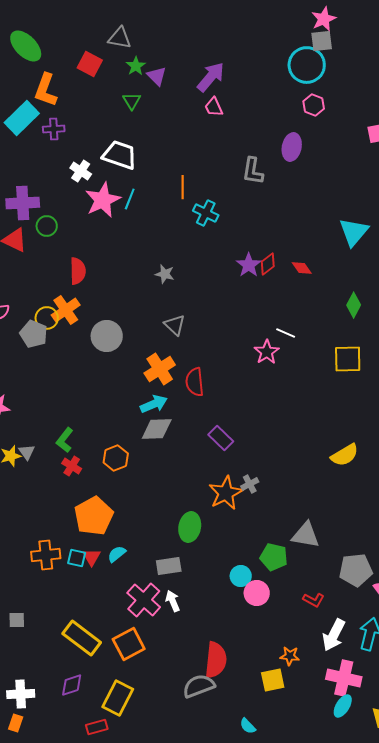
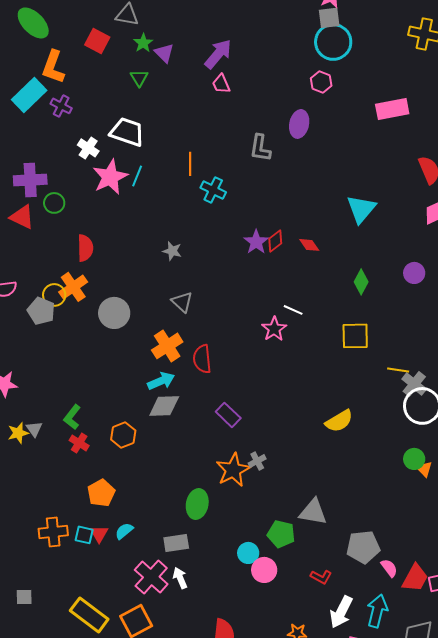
cyan circle: (307, 65) -> (333, 42), moved
purple cross: (54, 129) -> (61, 106), turned 30
yellow semicircle: (345, 455) -> (339, 421), moved
orange pentagon: (94, 516) -> (101, 493), size x0.7

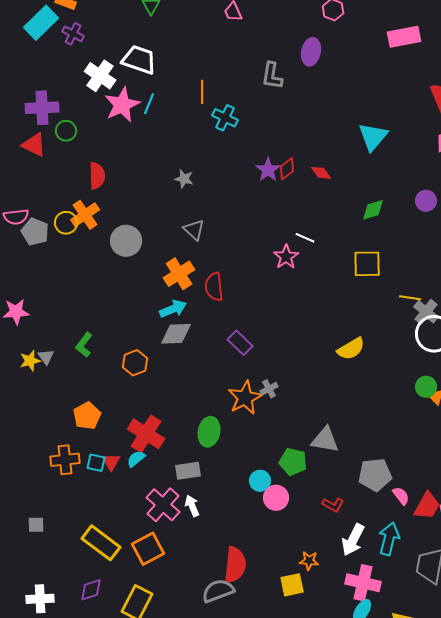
white cross: (88, 148) -> (100, 76), size x1.4
green diamond: (361, 282) -> (373, 210), turned 45
gray pentagon: (41, 311) -> (35, 232), moved
red cross: (79, 443) -> (146, 434), moved, size x1.8
orange pentagon: (101, 493) -> (87, 416), moved

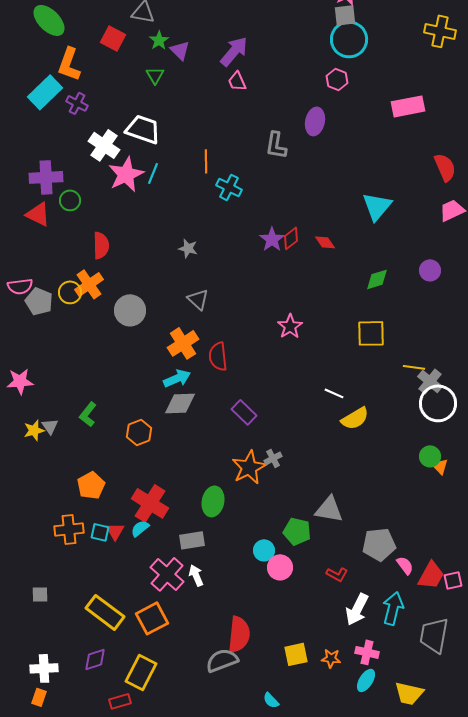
white line: (305, 238) -> (334, 393), moved
orange star: (309, 561) -> (331, 658), moved
pink cross: (363, 583) -> (367, 652), size x0.7

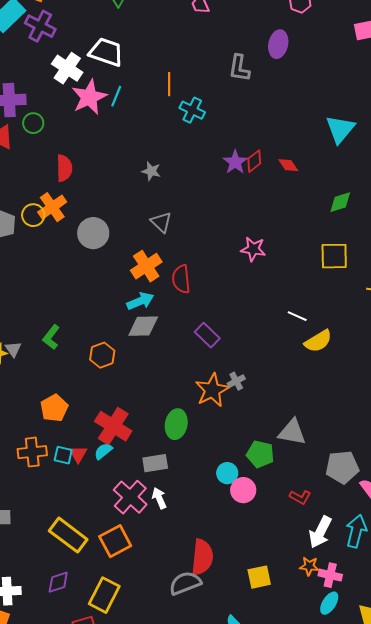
purple cross: (77, 103) -> (40, 26), size x1.4
pink star: (290, 326) -> (253, 249), turned -30
orange star: (331, 658) -> (309, 566), moved

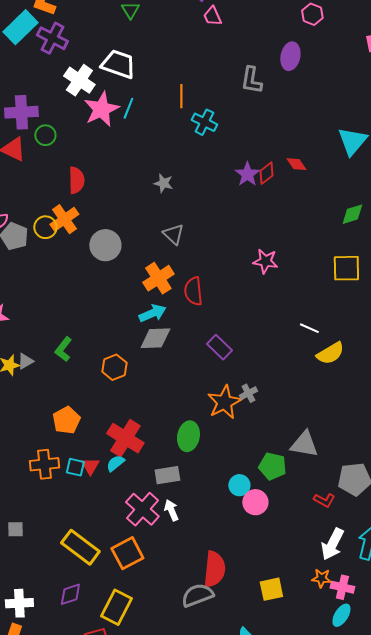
red diamond: (288, 165) -> (296, 164), moved
gray triangle: (13, 349) -> (25, 361), turned 36
red L-shape: (300, 497) -> (324, 500), moved

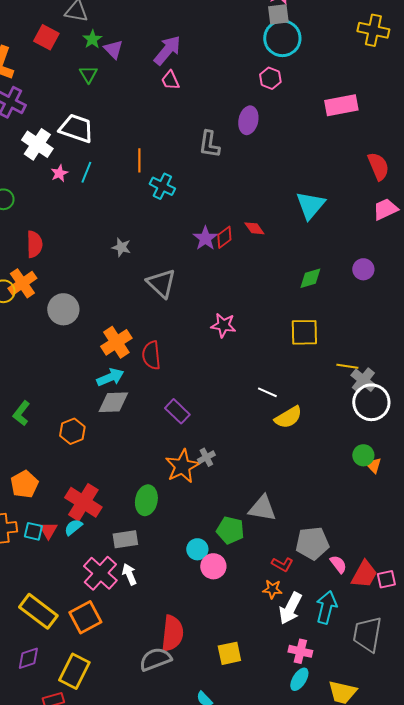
pink star: (101, 109) -> (59, 173), size x0.5
gray triangle: (173, 234) -> (161, 283), moved, size x1.4
orange star: (321, 578) -> (272, 589), moved

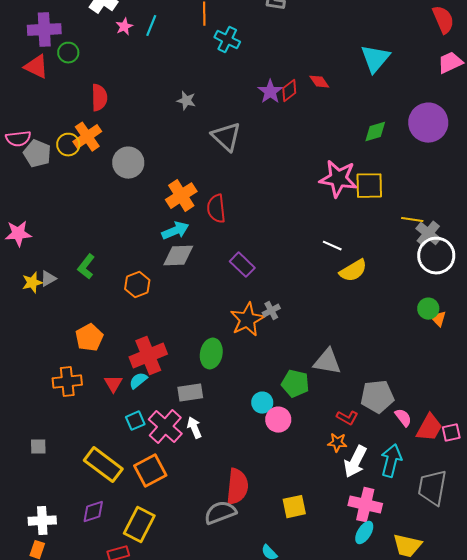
purple circle: (363, 269) -> (428, 123), size x1.8
pink star: (223, 325) -> (338, 179), moved, size x1.5
red cross: (83, 502) -> (148, 356), turned 36
cyan square: (33, 531) -> (135, 421), moved, turned -36
pink cross: (300, 651) -> (365, 505), size x1.4

